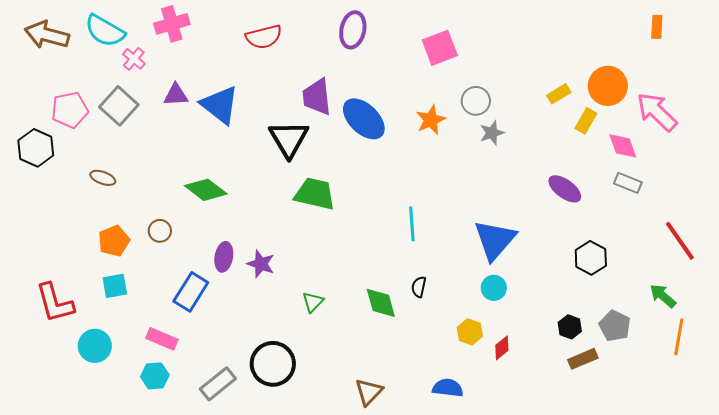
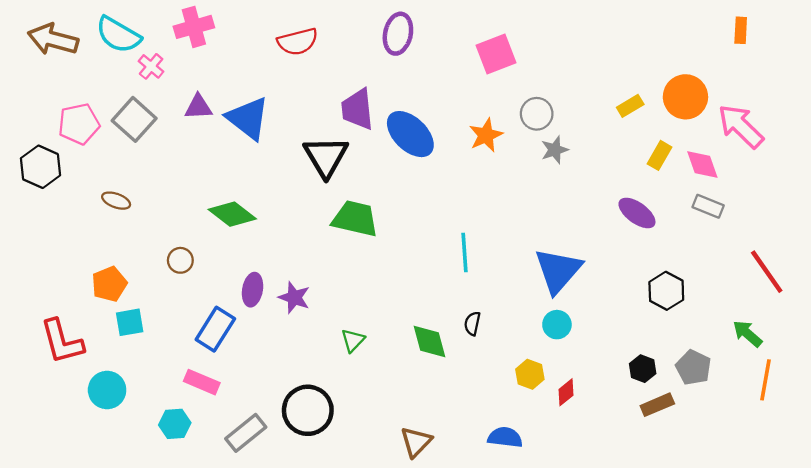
yellow rectangle: (586, 121) -> (660, 155), moved
orange pentagon: (114, 241) -> (109, 284), moved
pink rectangle: (162, 339) -> (202, 382), moved

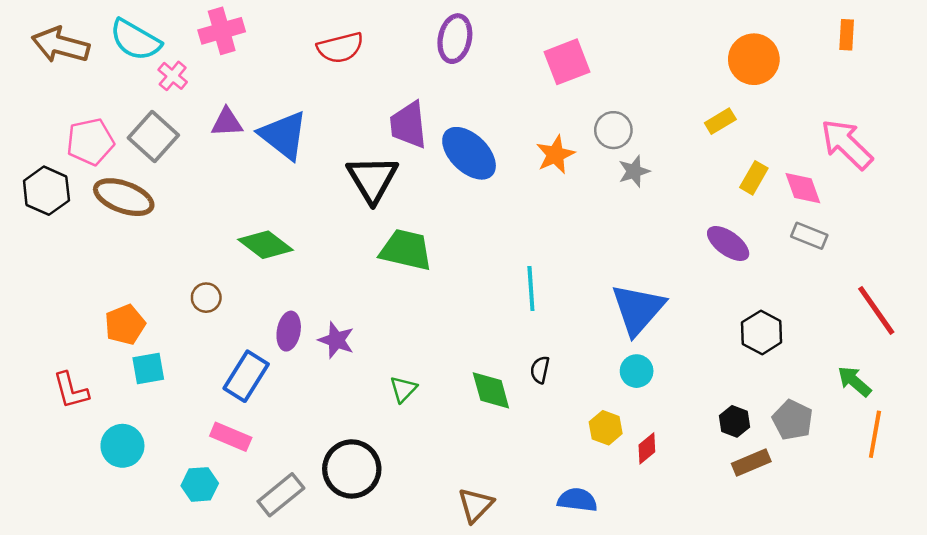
orange circle: (685, 97) -> (754, 59), moved
brown ellipse: (116, 201) -> (124, 197), moved, size x1.8
red L-shape: (62, 342) -> (71, 390), size x0.7

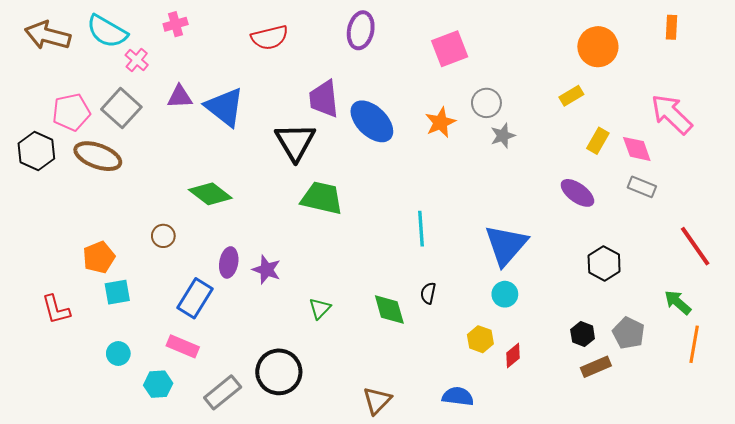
pink cross: (222, 31) -> (176, 24), size x0.7
cyan circle: (122, 446) -> (118, 354), moved, size x0.7

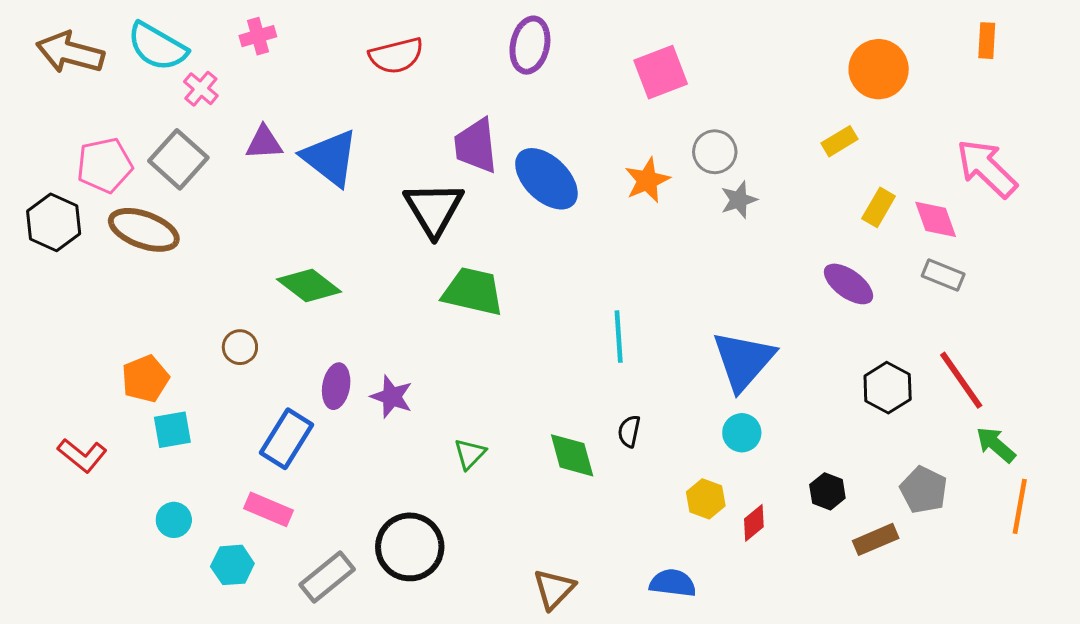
red line: (695, 246) -> (961, 380), moved
red L-shape: (56, 310) -> (82, 455), turned -36
black hexagon: (583, 334) -> (827, 491), moved

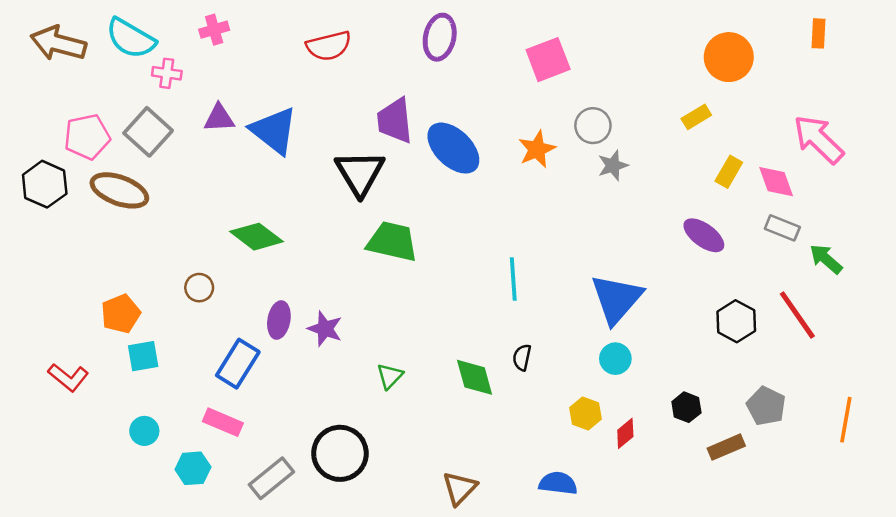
pink cross: (201, 89) -> (167, 73), turned -32
green arrow: (996, 445) -> (826, 259), moved

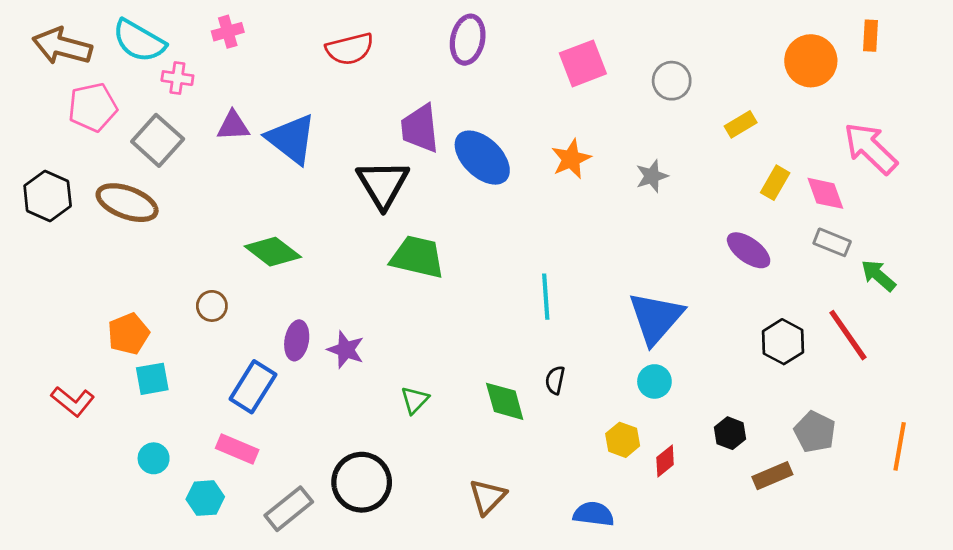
orange circle: (729, 57) -> (811, 61), moved
gray circle: (593, 126) -> (672, 81), moved
pink pentagon: (87, 137) -> (93, 107), moved
brown triangle: (460, 488) -> (488, 497), moved

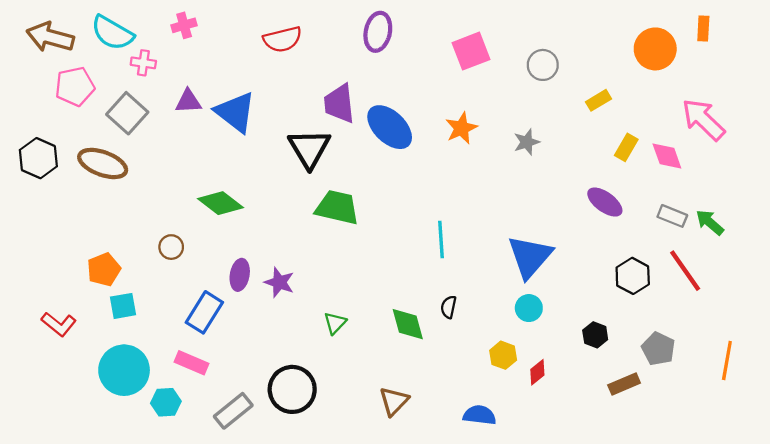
gray rectangle: (832, 242) -> (672, 216), moved
black hexagon: (730, 433) -> (595, 335), moved
cyan circle: (154, 458) -> (124, 370), size x2.0

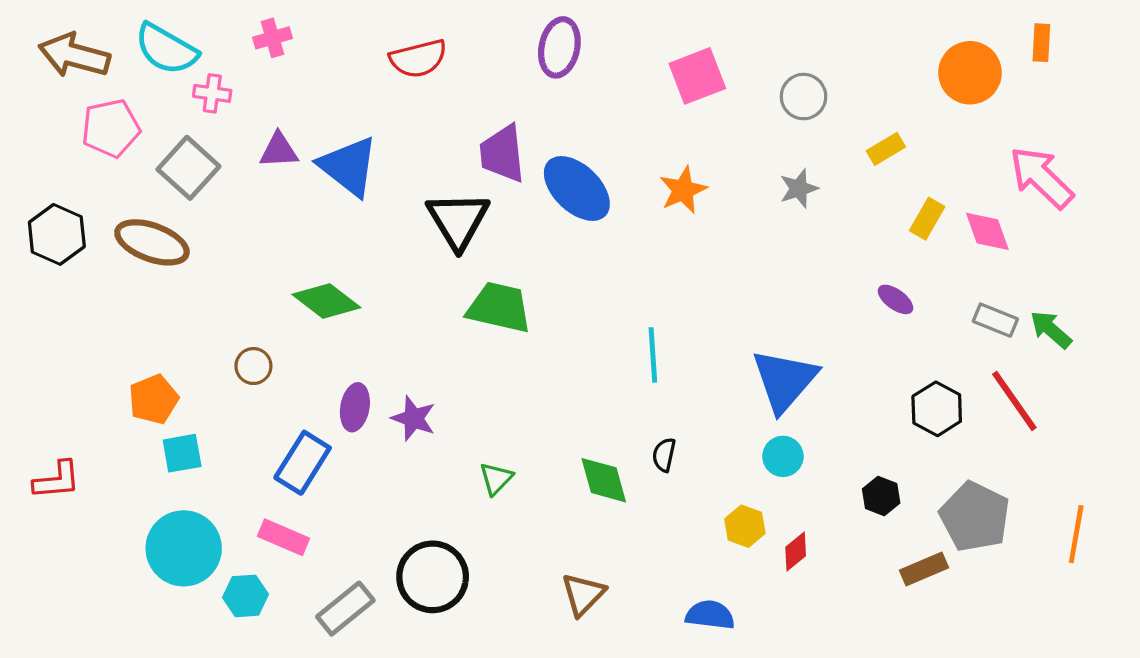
gray star: (527, 142) -> (799, 188), moved
purple ellipse: (605, 202) -> (895, 299), size x0.7
red L-shape: (59, 324) -> (57, 480), moved, turned -44
gray pentagon: (658, 349) -> (975, 517), size x1.4

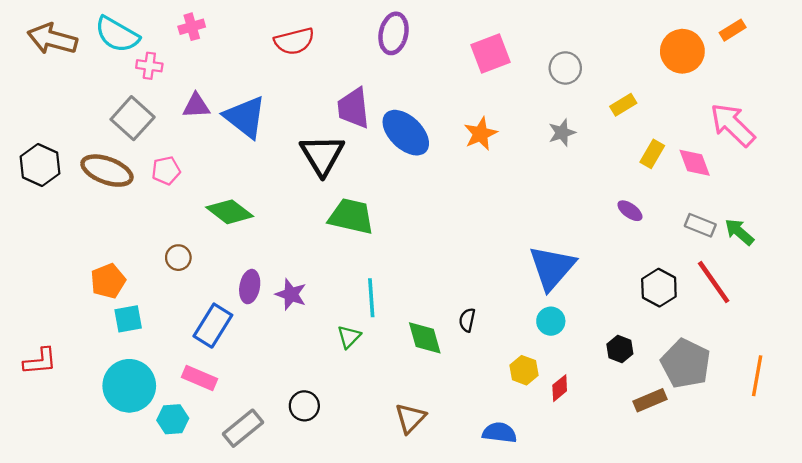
orange rectangle: (1041, 43) -> (733, 30), turned 55
pink pentagon: (111, 128) -> (166, 171), moved, size x0.7
cyan line: (653, 355) -> (371, 298), moved
red L-shape: (57, 480) -> (40, 361), moved
black circle: (433, 577) -> (304, 406), size x0.6

